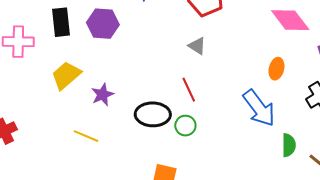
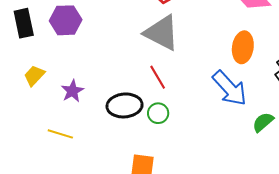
gray triangle: (197, 46) -> (162, 33), size x2.0
orange ellipse: (276, 69) -> (243, 47), size x1.4
yellow trapezoid: (66, 75) -> (34, 76), size x0.7
green semicircle: (289, 145) -> (263, 122), turned -125

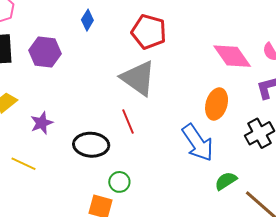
green circle: (158, 113) -> (119, 182), moved

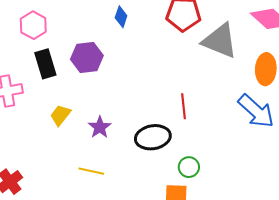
gray triangle: (138, 78) -> (220, 41), moved
red line: (128, 121) -> (183, 106), turned 30

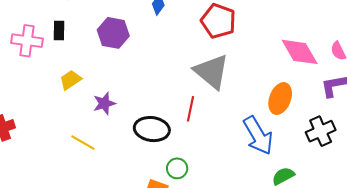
gray triangle: (220, 41) -> (211, 72), moved
black rectangle: (45, 64) -> (59, 31), moved, size x0.7

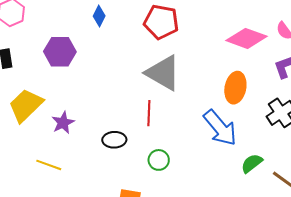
pink diamond: (300, 52) -> (247, 38), turned -30
yellow trapezoid: (70, 80) -> (26, 105), size x1.6
black ellipse: (152, 129) -> (114, 140), size x0.7
green circle: (177, 168) -> (159, 160), moved

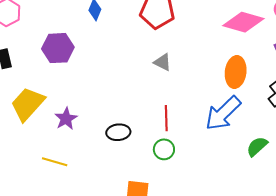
gray triangle: (163, 73) -> (163, 62), size x0.5
red line: (149, 113) -> (166, 118), moved
blue arrow: (220, 128) -> (223, 113), turned 90

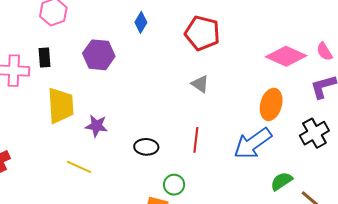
yellow trapezoid: (28, 104) -> (61, 106), turned 126
purple star: (66, 119) -> (96, 126), turned 30
green circle: (164, 149) -> (174, 185), moved

